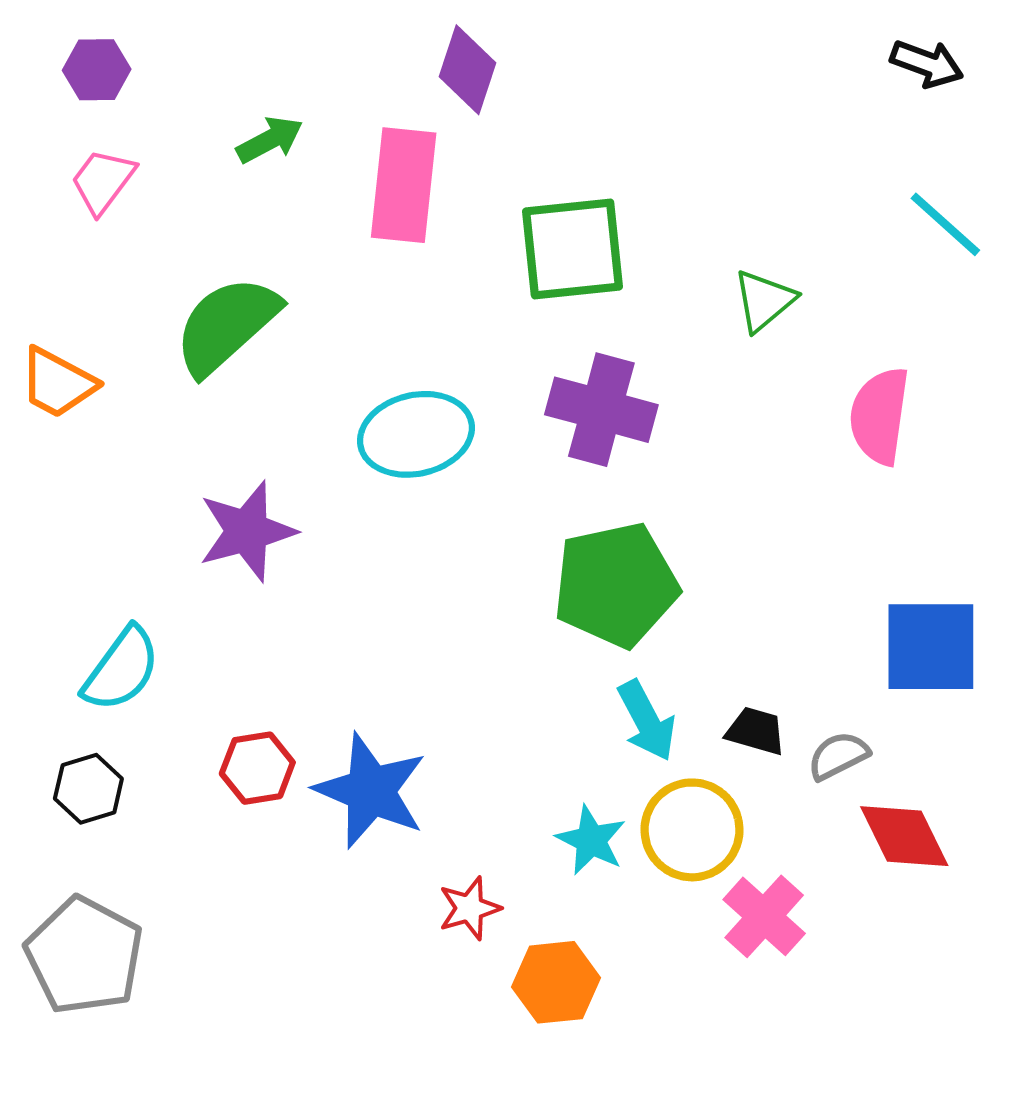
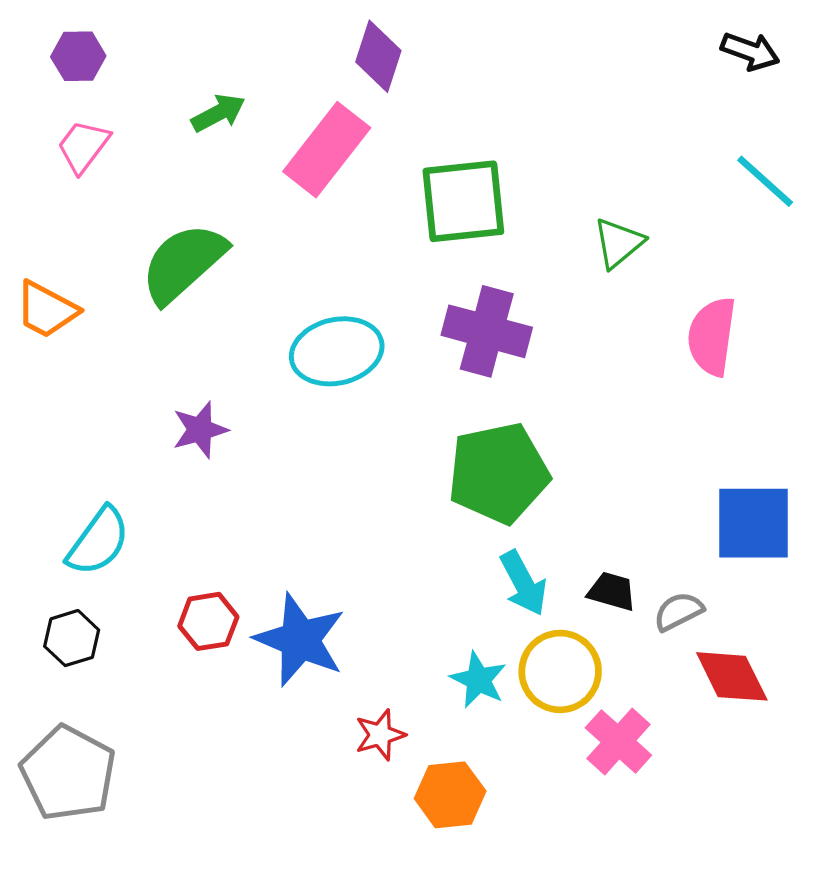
pink rectangle: (404, 185) -> (327, 150), turned 32
purple star: (247, 531) -> (200, 430), size x0.7

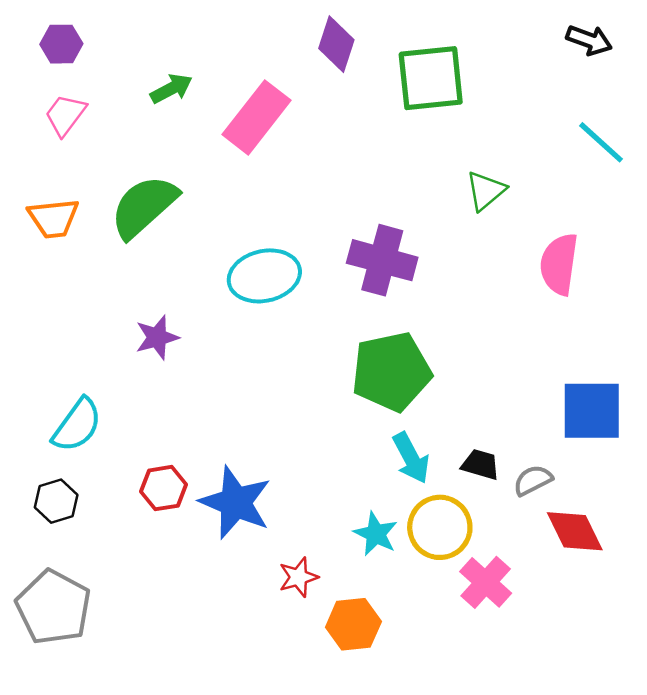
purple diamond: (378, 56) -> (336, 44), moved
green square: (463, 201) -> (431, 78), moved
orange trapezoid: (47, 310) -> (53, 218), moved, turned -34

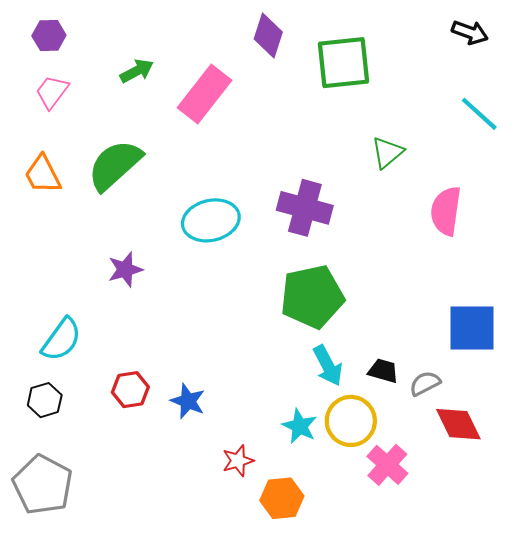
orange trapezoid: (53, 218) -> (43, 174), turned 69
blue star: (236, 502) -> (188, 401), size x0.6

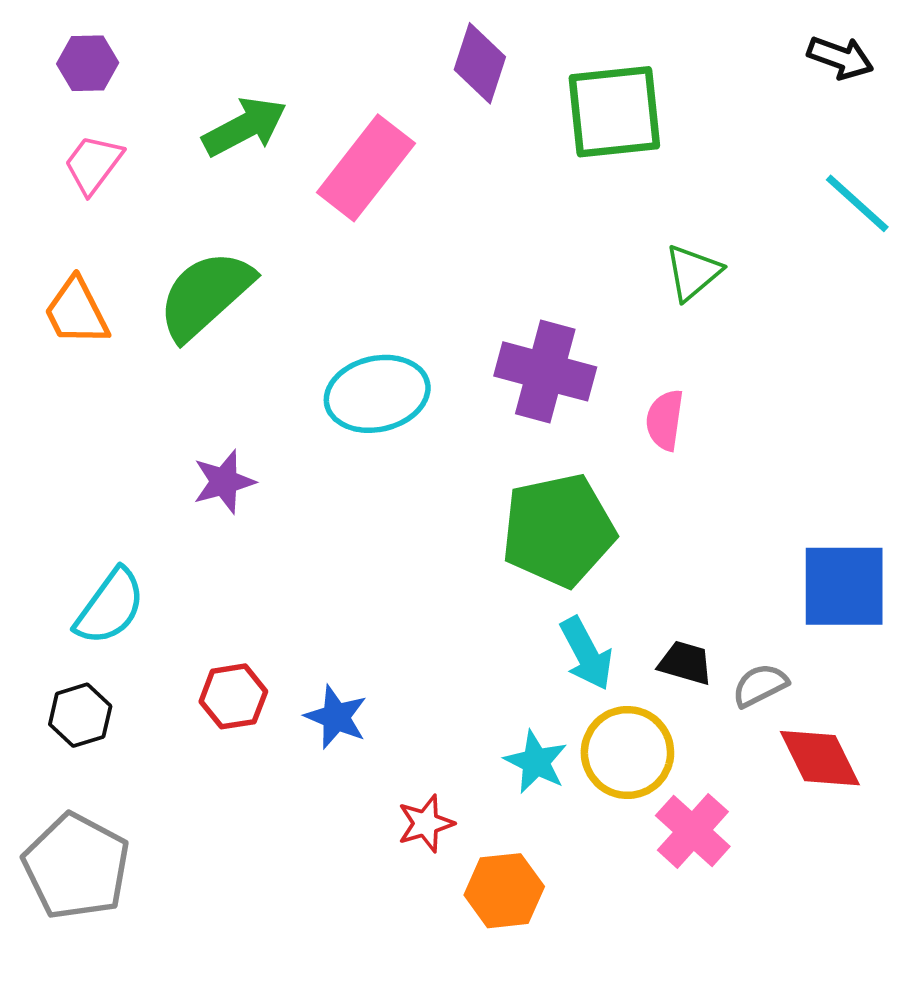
green arrow: (137, 71) -> (245, 127), size x1.4
pink semicircle: (446, 211) -> (665, 420), moved, size x0.7

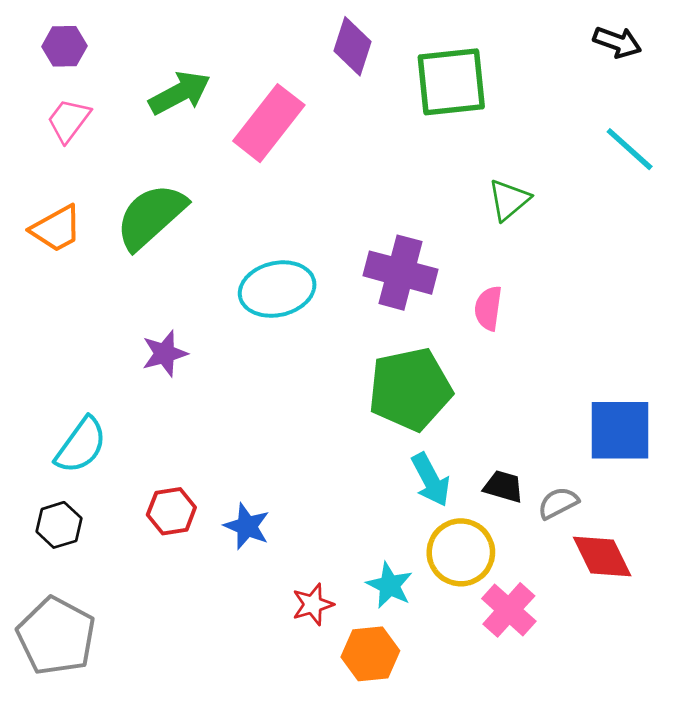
orange trapezoid: (76, 312) -> (56, 229), turned -92
cyan star: (536, 762) -> (390, 585), moved

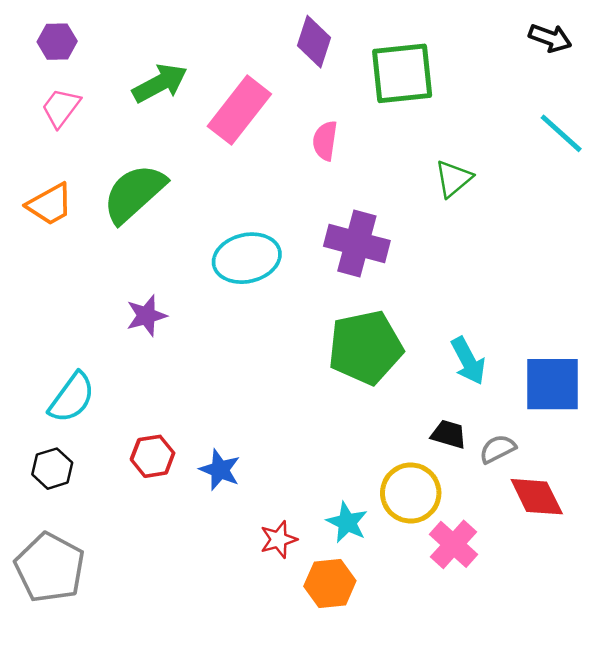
pink semicircle: (488, 308) -> (325, 141), moved
cyan arrow: (431, 480) -> (468, 361), moved

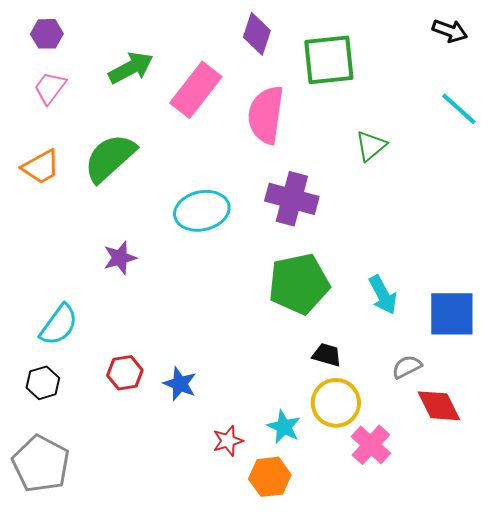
pink semicircle: (325, 141) -> (266, 115), size x1.8
black trapezoid: (449, 434) -> (327, 355), moved

